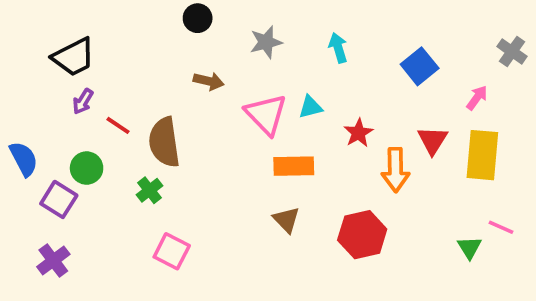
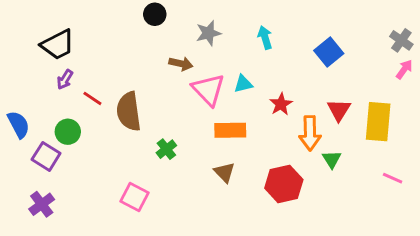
brown arrow: (209, 81) -> (181, 64), moved
pink arrow: (477, 98) -> (404, 69), moved
green cross: (149, 190) -> (166, 149), moved
green triangle: (469, 248) -> (332, 159), moved

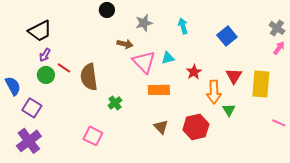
green circle: (68, 132) -> (46, 75), moved
brown triangle: (224, 172) -> (161, 127), moved
pink line: (393, 178) -> (279, 123), moved
purple cross: (42, 204) -> (29, 141), size x1.4

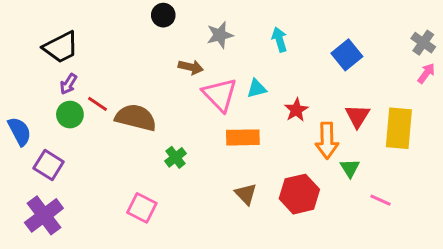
brown semicircle: (89, 77) -> (136, 118), turned 112
pink line: (279, 123) -> (380, 200), moved

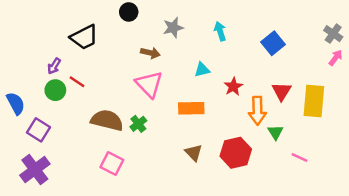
black trapezoid: (61, 47) -> (84, 37), moved
pink triangle: (220, 95) -> (149, 84), moved
brown semicircle: (136, 118) -> (107, 120), moved

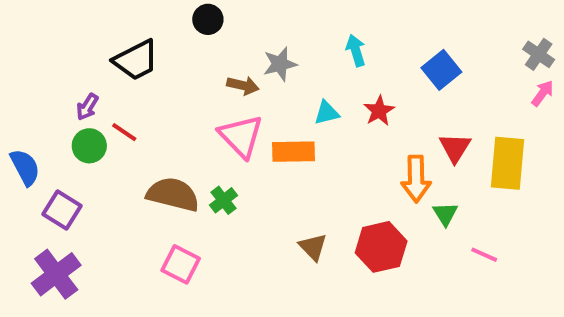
gray star: (173, 28) -> (280, 64), moved
red star: (233, 87) -> (379, 111), moved
orange rectangle: (191, 108) -> (294, 152), moved

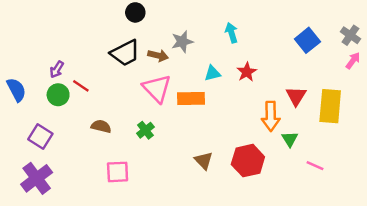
black trapezoid: (136, 60) -> (125, 53), moved
blue square: (441, 70) -> (307, 40), moved
blue semicircle: (25, 167) -> (16, 90), moved
brown semicircle: (173, 194) -> (101, 126), moved, size x0.6
pink square: (181, 264) -> (118, 172), turned -30

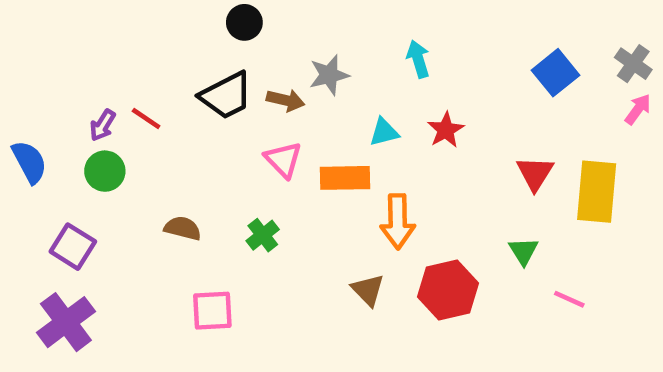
red line: (81, 86) -> (146, 118), moved
pink triangle: (157, 88) -> (283, 160), size x0.7
orange arrow: (271, 116) -> (398, 221), moved

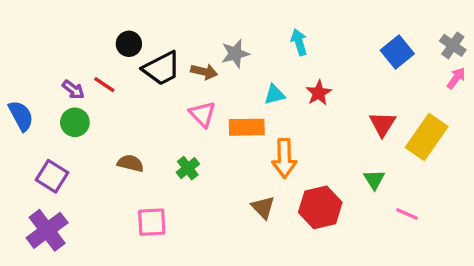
black circle: (244, 22) -> (129, 44), moved
purple arrow: (103, 125) -> (73, 90), turned -85
yellow rectangle: (597, 192) -> (427, 137), turned 30

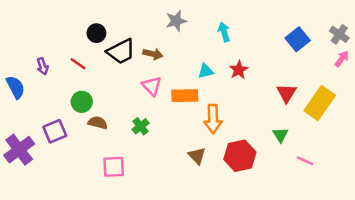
gray star: (235, 54) -> (176, 21), moved
purple arrow: (73, 90) -> (42, 66), moved, turned 35
green circle: (75, 122) -> (82, 102), moved
purple square: (52, 176) -> (55, 131), moved, turned 35
purple cross: (47, 230) -> (19, 150), moved

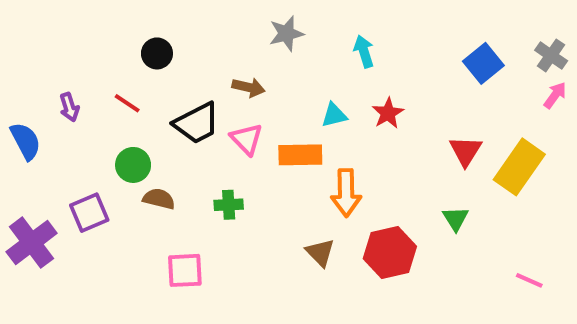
black trapezoid: (121, 52) -> (197, 123), moved
green cross: (141, 126) -> (229, 205), turned 35
pink line: (305, 161) -> (529, 280), moved

